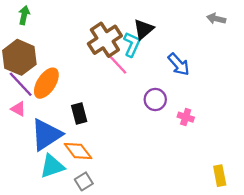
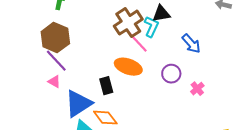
black triangle: (144, 29) -> (161, 14), turned 30
orange ellipse: (46, 83) -> (128, 67), moved, turned 76
pink cross: (186, 117) -> (197, 89), turned 32

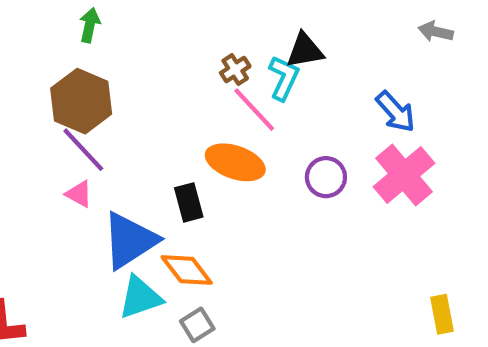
brown cross: (128, 23) -> (235, 70), size x0.5
blue arrow: (191, 44) -> (396, 112), moved
pink cross: (197, 89) -> (404, 175), moved, size x2.0

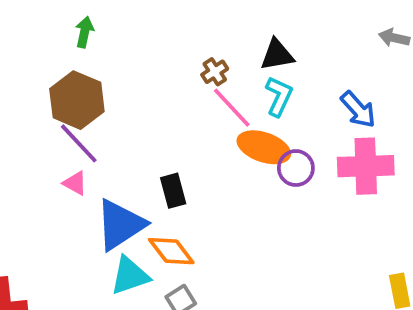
cyan L-shape: (284, 78) -> (279, 96), moved
orange ellipse: (235, 162) -> (264, 147), moved
pink cross: (404, 175) -> (366, 166), turned 38

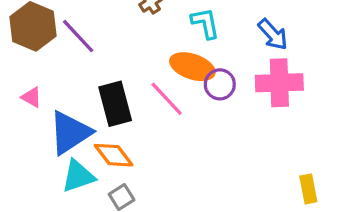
cyan L-shape: (279, 96) -> (205, 23), turned -36
pink line: (232, 108) -> (167, 99), moved
purple line: (79, 143) -> (78, 36), moved
black rectangle: (173, 191) -> (115, 104), size x1.5

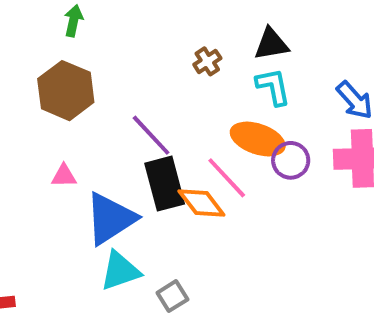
purple line: (78, 36) -> (151, 135), moved
pink triangle: (31, 97) -> (64, 176), turned -30
orange diamond: (114, 155) -> (201, 203), moved

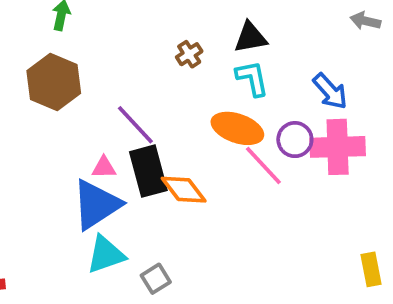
purple circle: (291, 160) -> (295, 140), moved
pink triangle: (64, 176) -> (104, 167), moved
pink line: (227, 178) -> (263, 166), moved

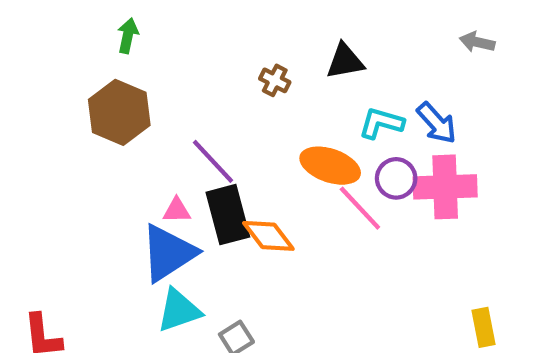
brown cross: (189, 54) -> (275, 80), turned -30
cyan L-shape: (252, 78) -> (381, 123), moved, turned -63

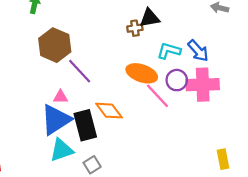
brown cross: (275, 80) -> (135, 28), moved, turned -35
brown hexagon: (119, 112) -> (55, 45), moved
black rectangle: (228, 215) -> (85, 125), moved

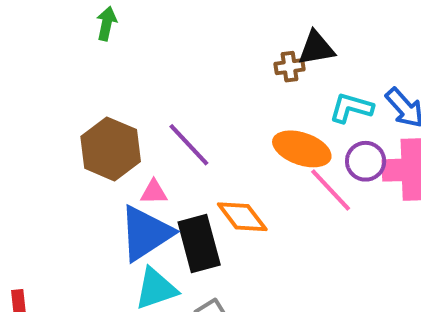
brown hexagon: (55, 45) -> (111, 149), moved

